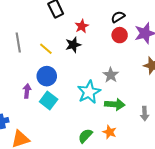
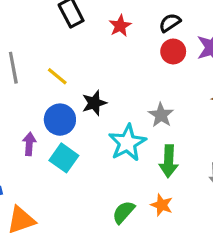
red star: (82, 26) -> (120, 26), moved
black star: (73, 45) -> (94, 103), moved
green arrow: (115, 104) -> (169, 161), turned 90

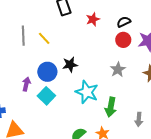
yellow line: (57, 76) -> (44, 38), moved
gray star: (161, 115) -> (118, 70), moved
cyan star: (127, 143) -> (87, 92), turned -30

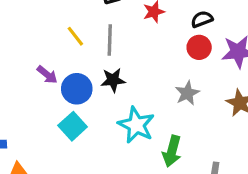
gray line: (23, 36) -> (110, 40), moved
purple arrow: (26, 84) -> (47, 75), moved, turned 112

